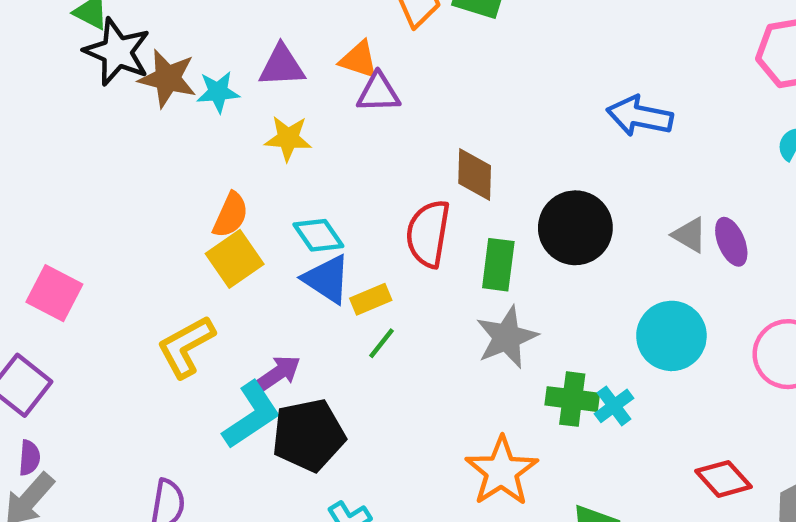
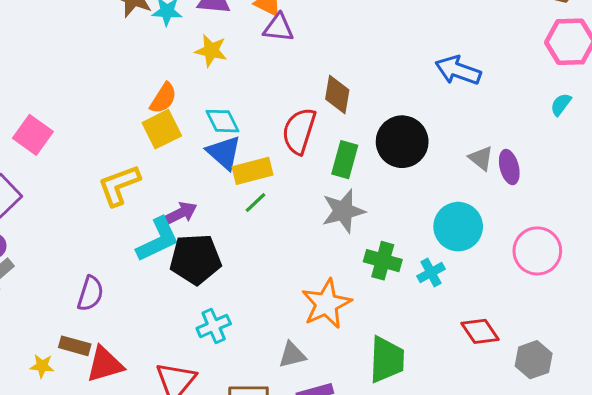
yellow rectangle: (371, 299) -> (252, 171), size x1.4
cyan cross: (614, 406) -> (431, 273), moved

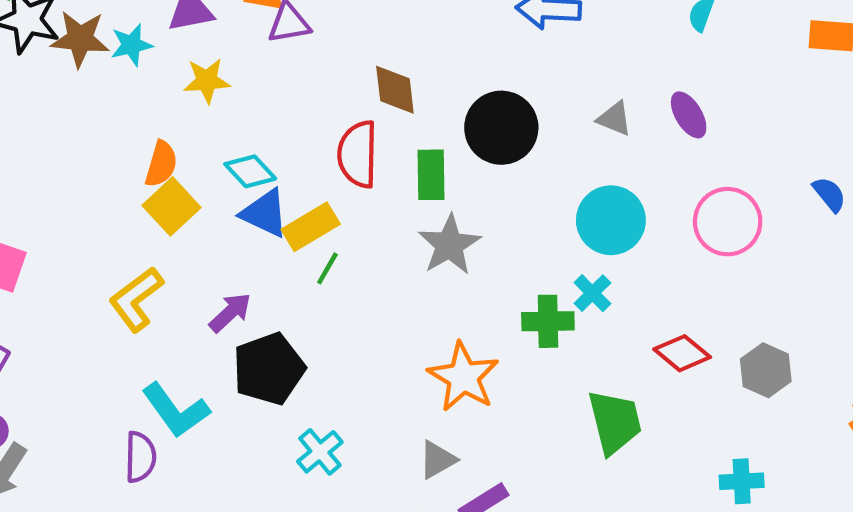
purple ellipse: (509, 167) -> (689, 115), moved
cyan L-shape: (158, 240) -> (176, 410), moved, turned 96
green cross: (383, 261) -> (548, 321), moved
green trapezoid: (387, 360) -> (615, 422), moved

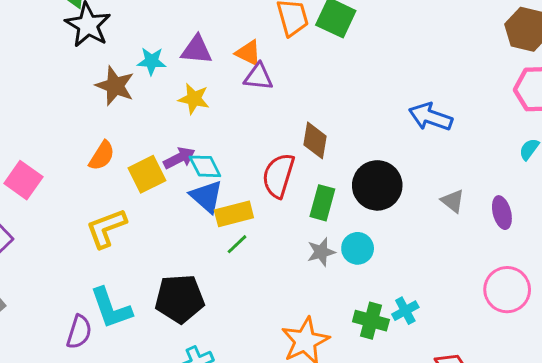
brown star: (80, 39) -> (115, 86), moved
orange semicircle: (161, 164) -> (102, 156), moved
cyan circle: (611, 220) -> (358, 248), moved, size x0.7
gray star: (449, 245) -> (321, 252), size x0.7
purple arrow: (230, 313) -> (179, 158), moved

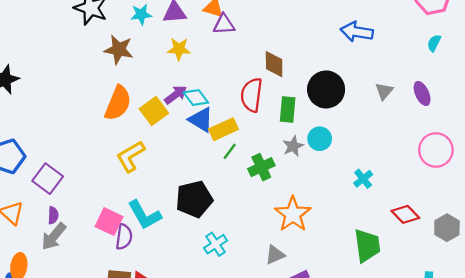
cyan star: (151, 61) -> (141, 14), moved
orange semicircle: (102, 156) -> (118, 103), size x1.5
pink square: (23, 180) -> (109, 222), moved
gray triangle: (453, 201) -> (384, 91), turned 42
green cross: (371, 321) -> (261, 167), moved, turned -30

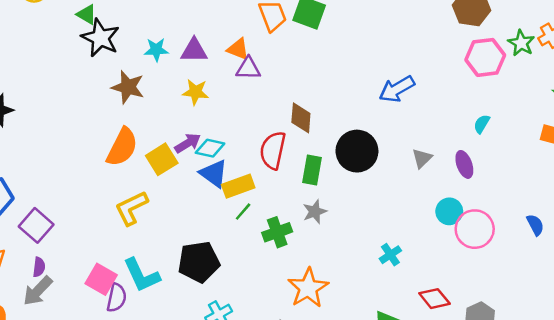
blue arrow: (357, 32) -> (397, 89), turned -44
cyan semicircle: (434, 43) -> (482, 124), moved
cyan diamond: (196, 98) -> (210, 148), turned -45
cyan circle: (320, 139) -> (449, 211), moved

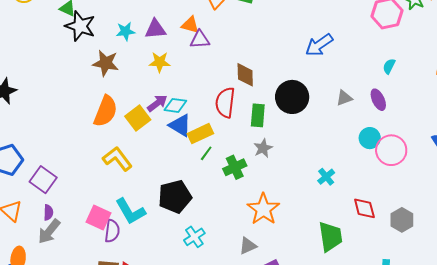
gray triangle: (422, 158) -> (344, 98), turned 30
yellow L-shape: (131, 208) -> (117, 159), turned 84
red diamond: (434, 299) -> (364, 208), turned 30

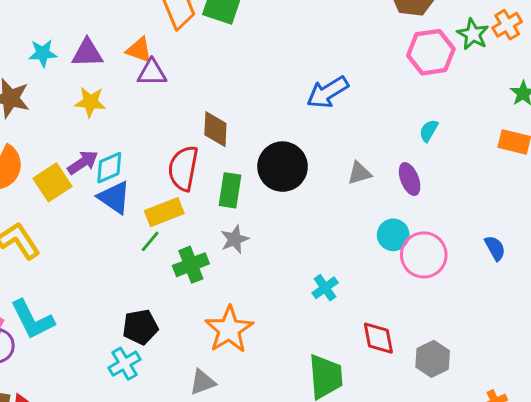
cyan diamond: (175, 105) -> (109, 168), turned -35
yellow rectangle: (200, 134) -> (164, 212), moved
black pentagon: (175, 197) -> (140, 327), moved, size x0.7

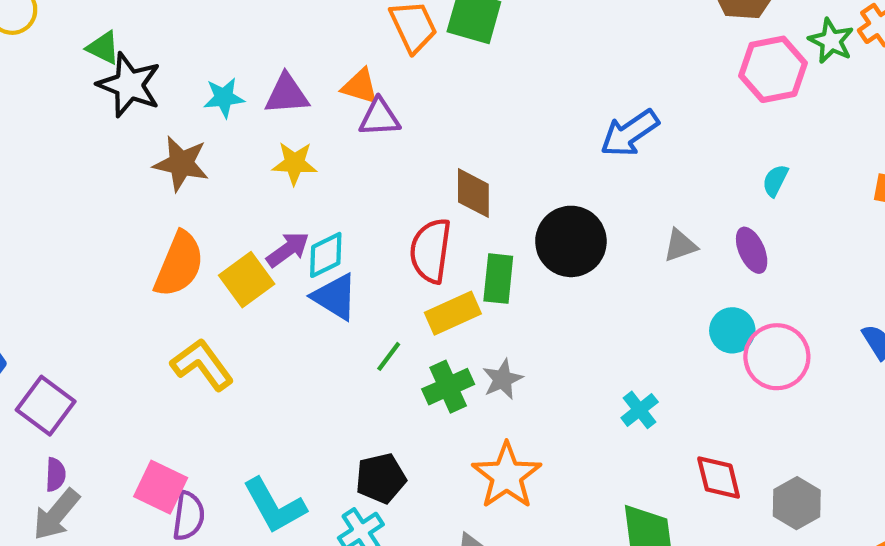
yellow rectangle: (164, 212) -> (453, 313), moved
gray star: (235, 239) -> (503, 379), moved
cyan L-shape: (32, 320) -> (274, 506), moved

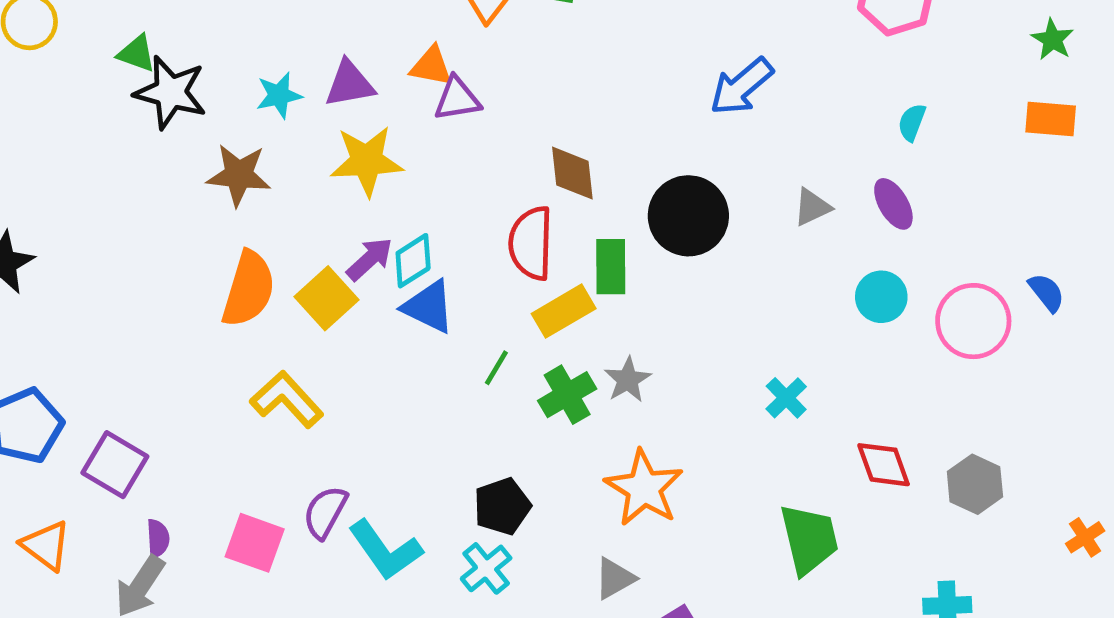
yellow star: (294, 163) -> (367, 161), size x1.4
pink circle: (777, 357) -> (973, 321), moved
purple semicircle: (55, 475) -> (158, 538), moved
purple semicircle: (189, 516) -> (325, 512), moved, turned -153

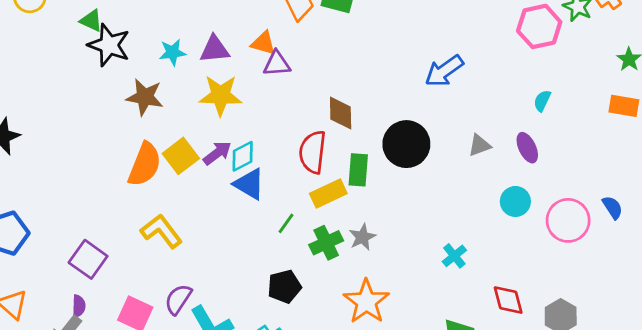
yellow square: (327, 298) -> (181, 156), moved
purple square: (115, 465) -> (88, 259), moved
black pentagon: (502, 506) -> (284, 287), moved

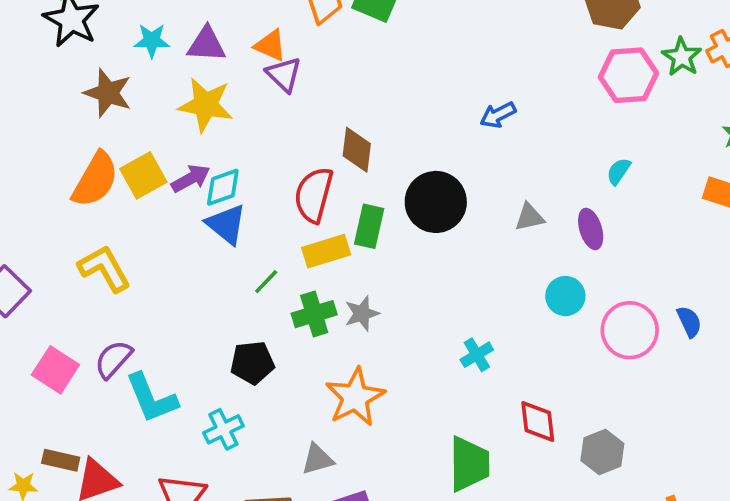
purple triangle: (277, 64) -> (284, 74), turned 40
blue arrow: (444, 71) -> (498, 115), size x0.7

